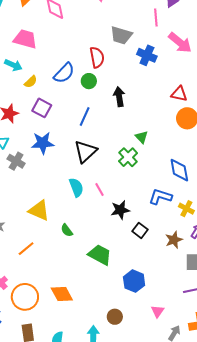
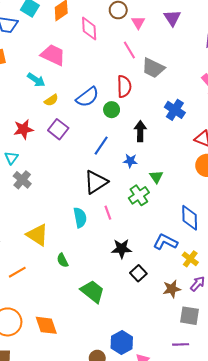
pink line: (156, 17) -> (129, 50), moved, turned -36
blue cross: (147, 55) -> (175, 110), moved
blue star: (43, 143) -> (130, 161), moved, size x0.6
pink line: (100, 190) -> (108, 213), moved
blue hexagon: (134, 281) -> (122, 342), moved

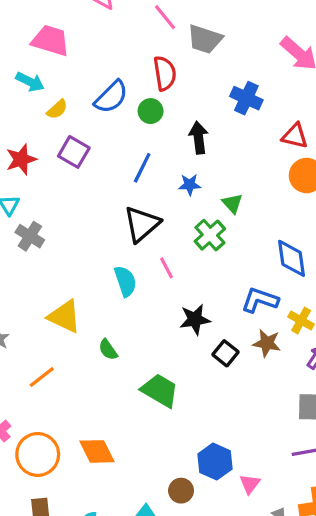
brown star: (172, 289) -> (267, 343), moved, turned 30

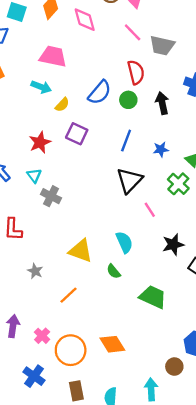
black arrow: (199, 138) -> (162, 103), moved
cyan semicircle: (125, 281) -> (124, 242), moved

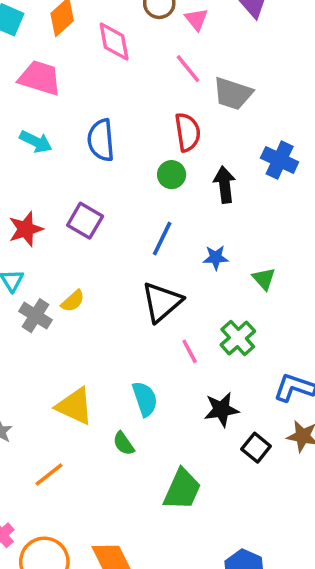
pink trapezoid: (53, 56) -> (40, 78), moved
blue semicircle: (100, 92) -> (101, 140), moved, turned 130
yellow semicircle: (62, 105) -> (73, 301), moved
green cross: (178, 184) -> (238, 338), moved
green trapezoid: (153, 297) -> (182, 489), turned 84

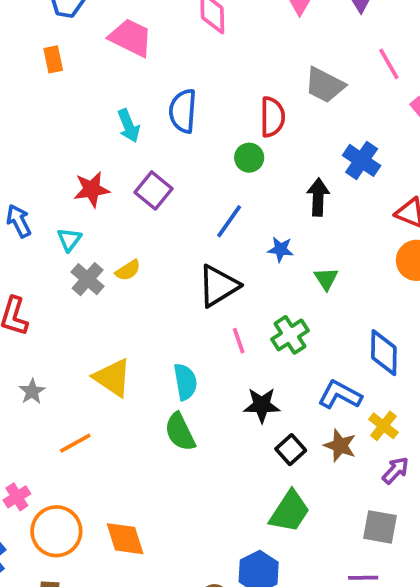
pink line: (188, 69) -> (389, 64), moved
cyan arrow: (36, 142) -> (129, 126), moved, turned 32
black arrow: (225, 185) -> (318, 197), moved
green semicircle: (124, 443) -> (180, 432), moved, size x1.5
green trapezoid: (182, 489) -> (290, 511), moved

